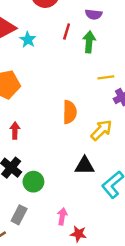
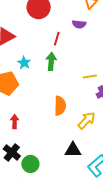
cyan star: (28, 40) -> (24, 63), moved
green arrow: (89, 42) -> (51, 61), moved

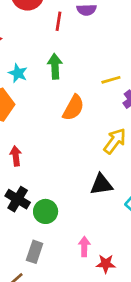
red line: (57, 39) -> (58, 21), moved
orange semicircle: (60, 106) -> (73, 108), moved, turned 36

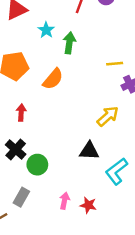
cyan star: (18, 73) -> (46, 30), moved
orange semicircle: (73, 108) -> (53, 79), moved
red star: (106, 264) -> (88, 205), moved

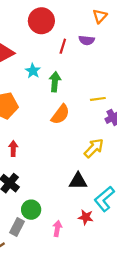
orange semicircle: (53, 79) -> (60, 114), moved
green circle: (37, 165) -> (31, 210), moved
red star: (88, 205) -> (86, 217), moved

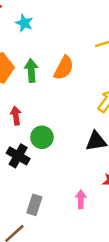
green arrow: (55, 82) -> (31, 71), moved
green circle: (31, 210) -> (42, 137), moved

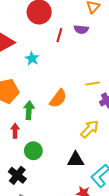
green arrow: (31, 71) -> (29, 110), moved
black cross: (18, 156) -> (17, 175), moved

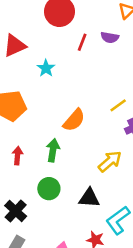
yellow line: (93, 83) -> (118, 105), turned -32
green arrow: (29, 110) -> (53, 150), moved
green circle: (33, 151) -> (49, 189), moved

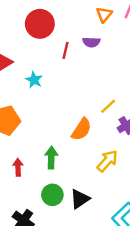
orange semicircle: (74, 120) -> (81, 129), moved
black triangle: (89, 198) -> (80, 199), moved, turned -30

